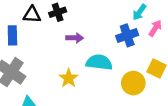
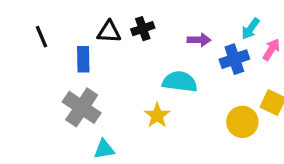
purple arrow: (75, 38) -> (199, 40), moved
cyan semicircle: (99, 62) -> (180, 82), moved

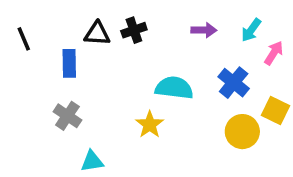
purple arrow: (199, 40) -> (204, 30), moved
blue cross: (234, 59) -> (234, 83), moved, turned -32
gray cross: (82, 107) -> (67, 116), size x0.7

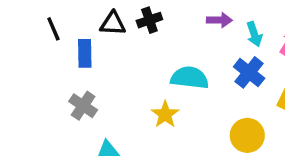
cyan arrow: (251, 30) -> (254, 34), moved, turned -55
black line: (24, 39) -> (53, 29), moved
yellow circle: (242, 132) -> (247, 135), moved

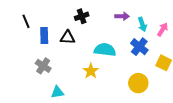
black triangle: (113, 24) -> (67, 38), moved

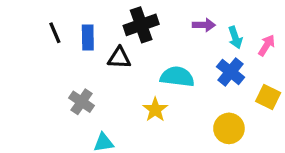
black cross: (82, 16) -> (141, 25), size x1.5
blue rectangle: (44, 36) -> (88, 37), moved

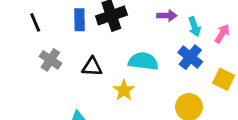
blue rectangle: (88, 37) -> (80, 20), moved
black triangle: (119, 58) -> (92, 67), moved
gray cross: (82, 102) -> (50, 60), moved

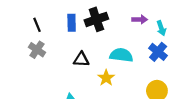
gray cross: (50, 60) -> (37, 50), moved

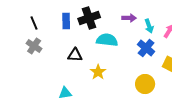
cyan semicircle: (121, 55) -> (107, 40), moved

